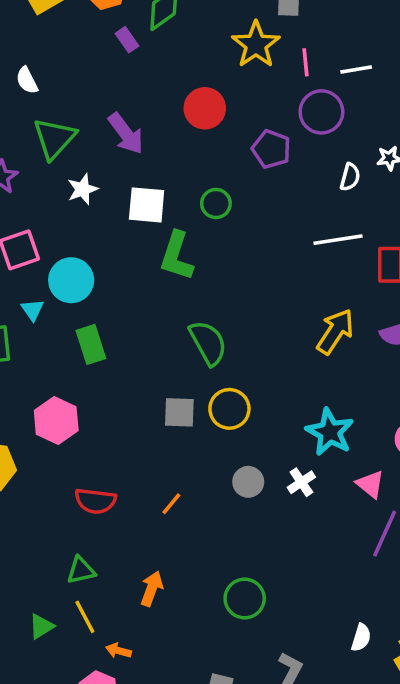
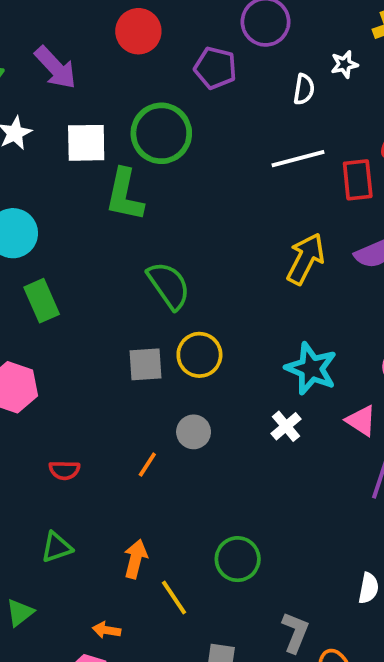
green circle: (216, 203) -> (161, 133), size x1.8
gray circle: (248, 482) -> (194, 432), moved
red semicircle: (95, 501) -> (64, 470), size x0.7
yellow line: (85, 617) -> (174, 597), moved

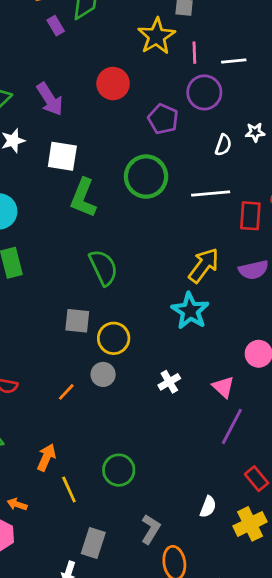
green circle: (161, 133) -> (146, 177), moved
yellow circle: (199, 355) -> (114, 338), moved
cyan star: (311, 369) -> (190, 311), moved

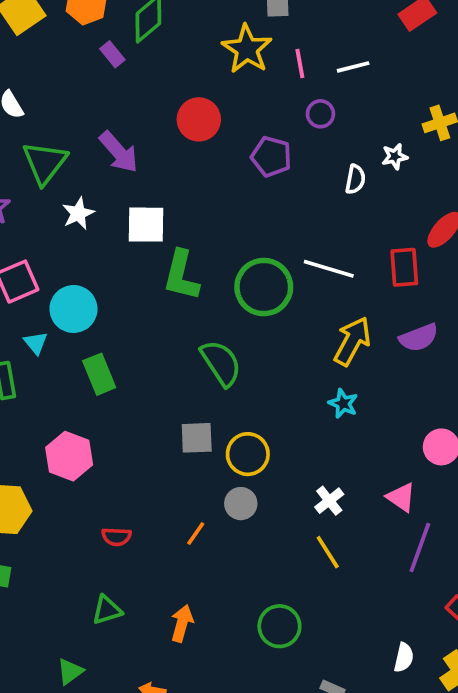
purple circle: (204, 92) -> (320, 114), size x0.6
green circle: (146, 177) -> (264, 287), moved
white line: (211, 193) -> (329, 269), moved, turned 30
cyan star: (190, 311) -> (343, 404), size x0.6
yellow line: (69, 489) -> (328, 552), moved

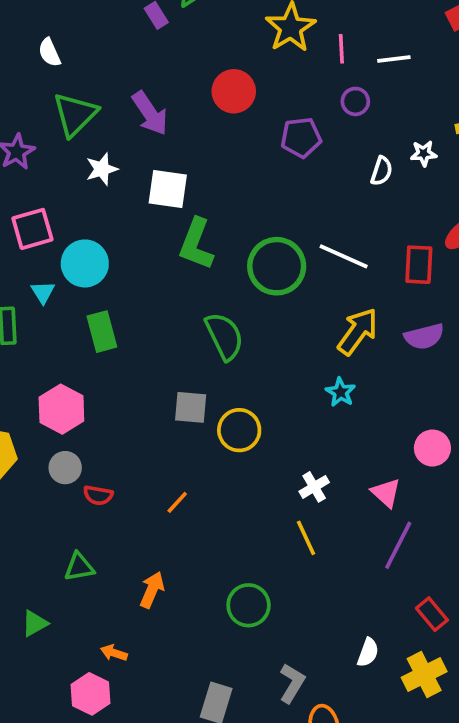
purple pentagon: (271, 157) -> (301, 138), turned -30
gray circle: (241, 504) -> (65, 468), moved

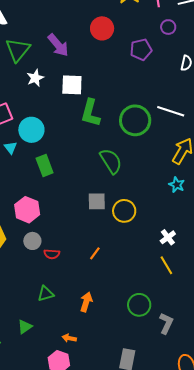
gray L-shape: (292, 683) -> (166, 323), moved

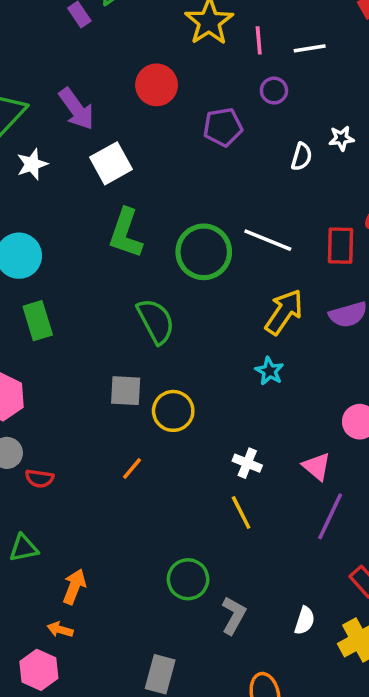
white square: (72, 85) -> (111, 163), moved, turned -35
white cross: (168, 237) -> (247, 463), turned -35
orange line: (95, 253) -> (132, 468), moved
orange arrow: (86, 302) -> (74, 587), moved

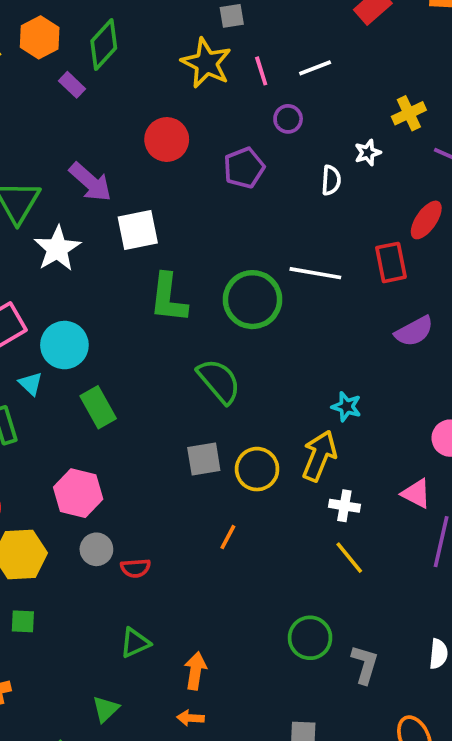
white square: (111, 163) -> (138, 230), turned 30
white star: (32, 164) -> (57, 249), size x1.4
yellow arrow: (284, 312) -> (319, 456), moved

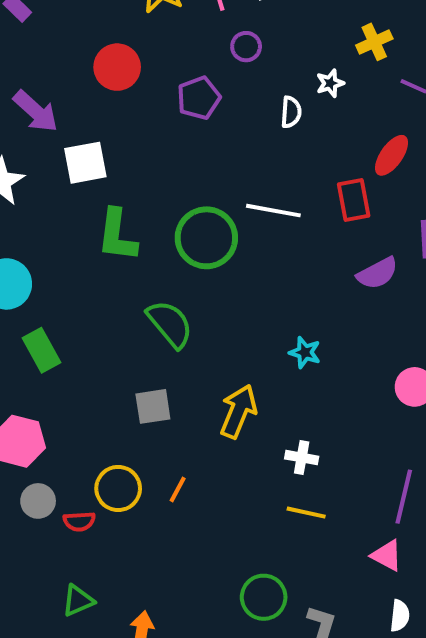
yellow arrow: (319, 456) -> (238, 411), moved
yellow circle: (257, 469) -> (118, 488), moved
pink triangle: (416, 494) -> (387, 555), moved
yellow line: (349, 558) -> (306, 513), turned -39

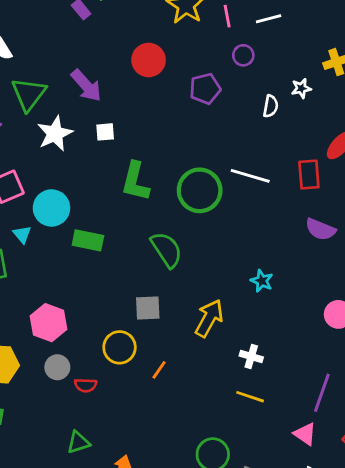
white square: (85, 163) -> (105, 132), moved, size x0.6
purple semicircle: (377, 273) -> (320, 229), turned 44
green rectangle: (41, 350) -> (88, 240), moved, turned -56
yellow circle: (118, 488) -> (120, 347), moved

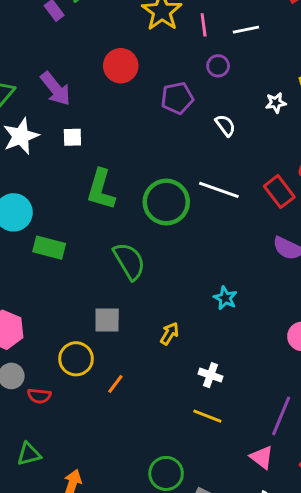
white semicircle: (271, 106) -> (225, 125), moved, turned -50
red rectangle: (309, 175) -> (279, 192), turned -36
yellow arrow: (209, 318) -> (169, 334), size x0.6

